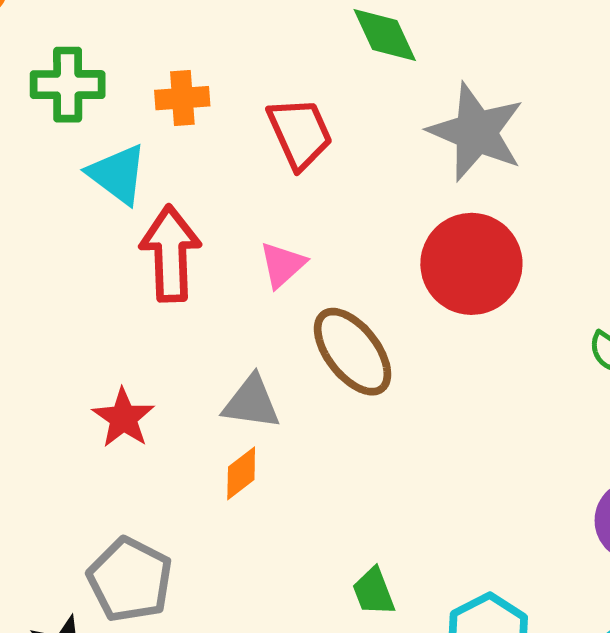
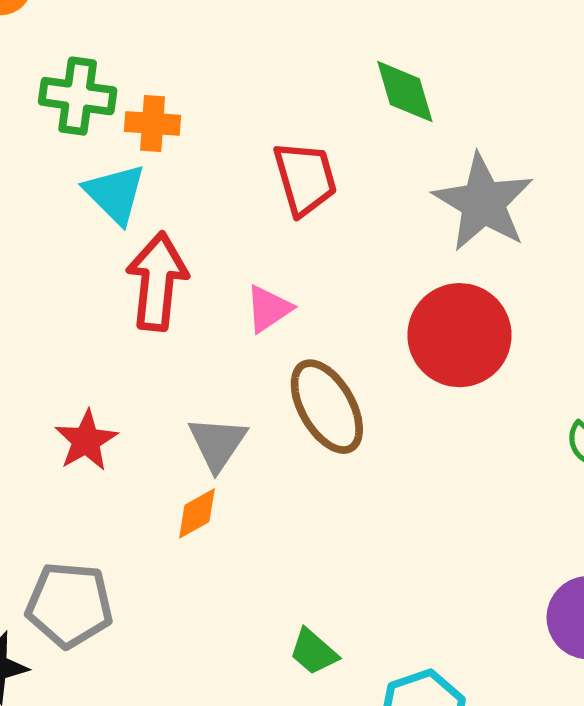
orange cross: (182, 98) -> (153, 123), moved
gray triangle: (251, 402) -> (217, 443), turned 48
gray pentagon: (130, 580) -> (69, 605), turned -30
green trapezoid: (374, 592) -> (314, 652), turned -36

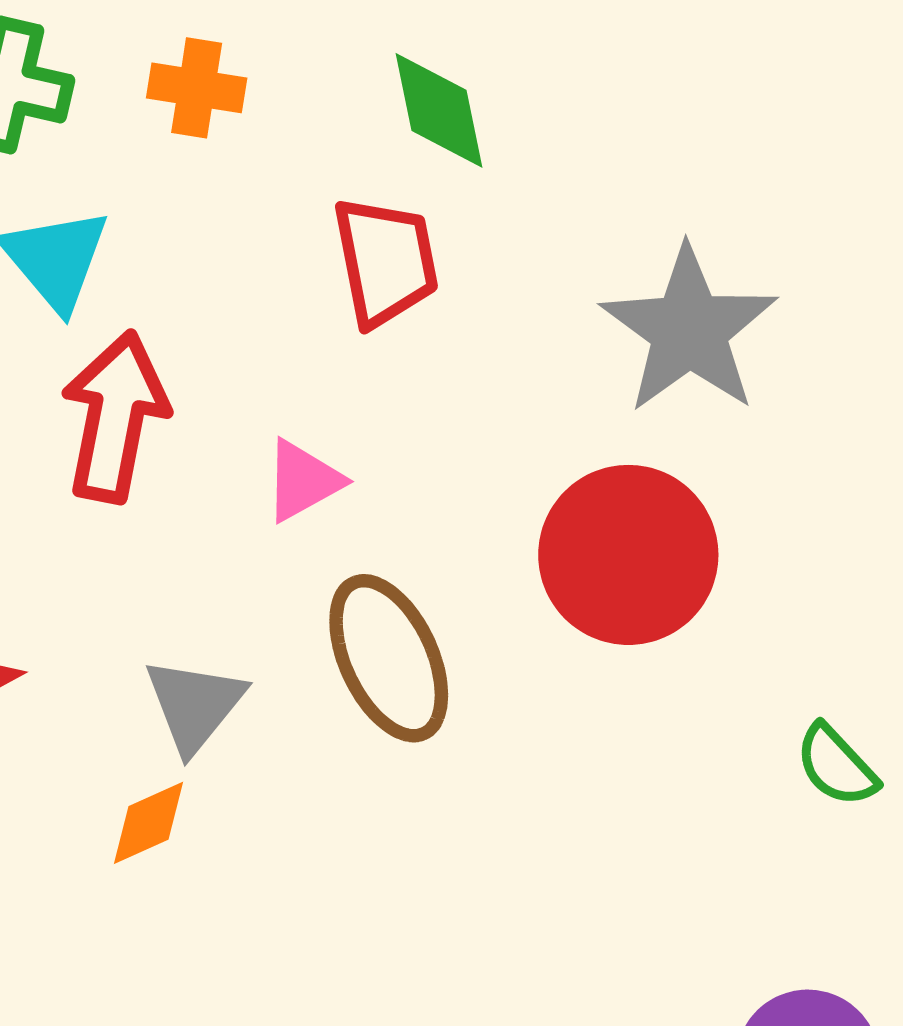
green diamond: (405, 92) -> (439, 110), moved
orange cross: (153, 123) -> (197, 88), moved

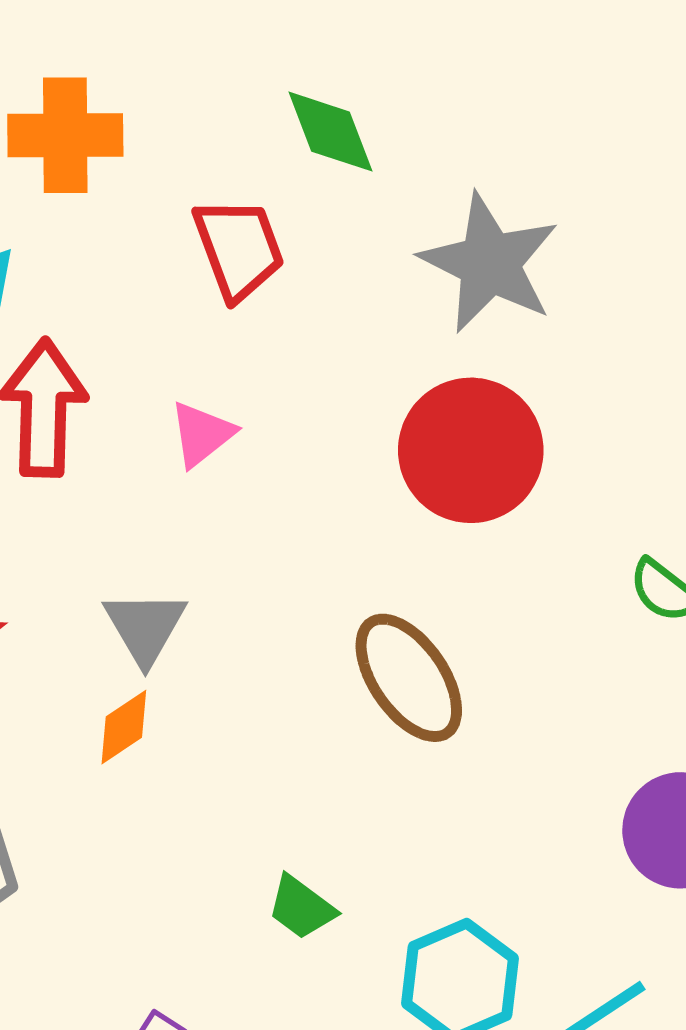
orange cross: (197, 88) -> (65, 135), size x1.5
green diamond: (439, 110) -> (330, 132), moved
brown ellipse: (389, 658) -> (409, 678), moved

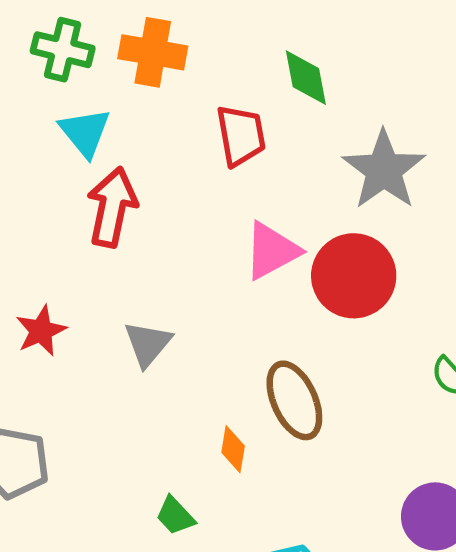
pink triangle: (202, 434) -> (272, 251), moved, size x1.5
orange diamond: (124, 727) -> (233, 449), moved, turned -57
green trapezoid: (301, 907) -> (175, 516), moved

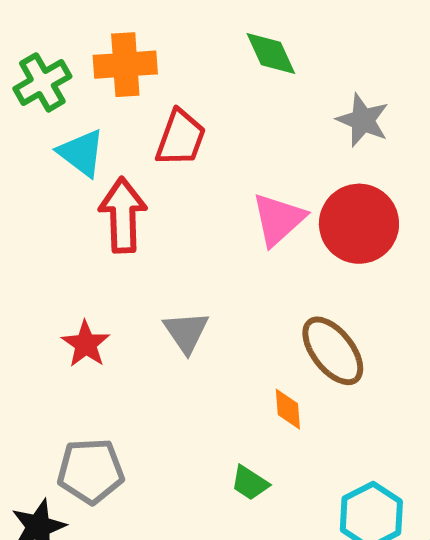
green cross: (63, 50) -> (42, 82), turned -30
red trapezoid: (241, 135) -> (181, 138), moved, turned 44
gray star: (384, 170) -> (363, 120), size x0.7

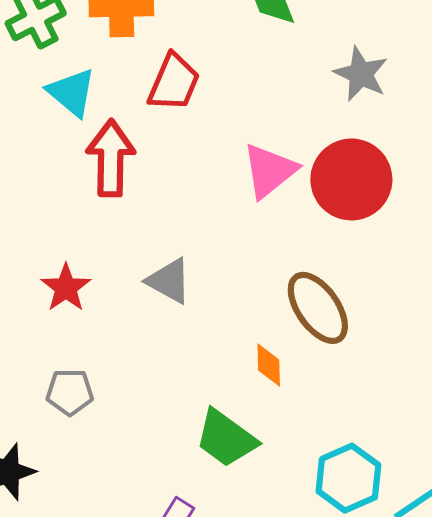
gray triangle: (186, 332) -> (169, 281), turned -30
gray pentagon: (91, 471) -> (70, 392), moved, size x0.7
green trapezoid: (250, 483) -> (226, 438), size x1.6

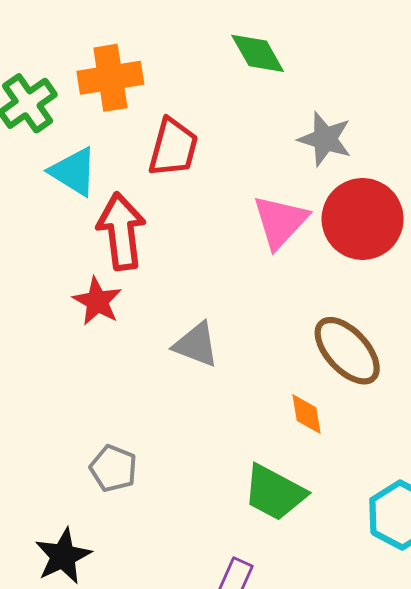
gray star: (361, 74) -> (325, 139), moved
red star: (66, 288) -> (97, 301), moved
gray pentagon: (70, 392) -> (113, 468), turned 30

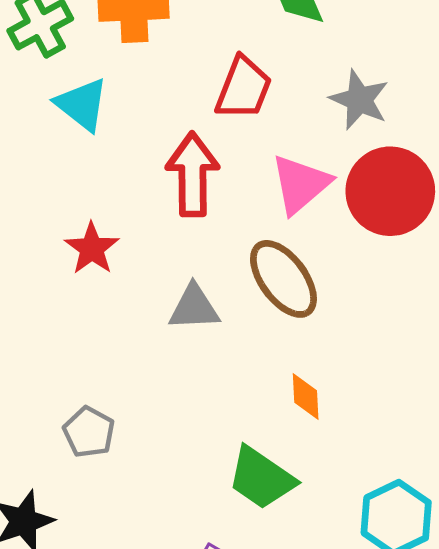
red trapezoid: (173, 148) -> (243, 88), moved
red arrow: (121, 231) -> (193, 174), moved
gray triangle: (196, 345) -> (194, 308), turned -30
brown ellipse: (347, 351) -> (283, 279), moved

